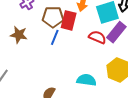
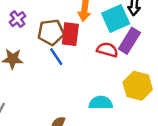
blue line: (55, 37) -> (56, 57), turned -49

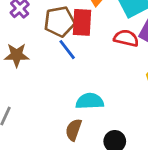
cyan semicircle: (101, 103) -> (90, 101), moved

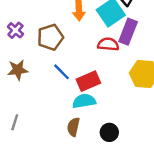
red rectangle: (82, 22) -> (88, 81), moved, turned 70
blue line: (67, 50) -> (62, 72), moved

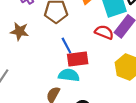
blue line: (62, 72) -> (66, 45), moved

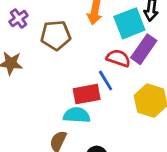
blue line: (66, 45) -> (106, 80), moved

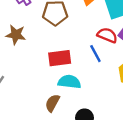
red rectangle: (87, 94) -> (60, 58), moved

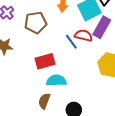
blue line: (95, 54) -> (71, 42), moved

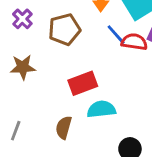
blue line: (71, 42) -> (116, 35), moved
brown semicircle: (44, 101) -> (64, 127), moved

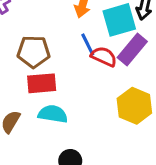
brown pentagon: (64, 29) -> (34, 52), moved

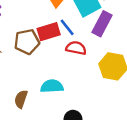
red semicircle: (104, 56) -> (76, 48), moved
red rectangle: (42, 83) -> (49, 32), moved

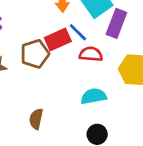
cyan semicircle: (52, 86) -> (94, 96), moved

